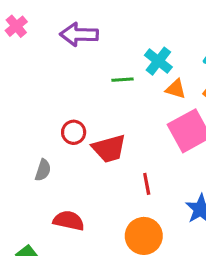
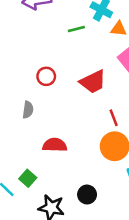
red trapezoid: (109, 149) -> (93, 82), moved
red line: (147, 184) -> (114, 118), moved

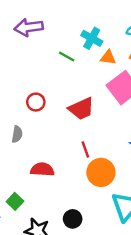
green line: (76, 29) -> (67, 57), turned 42
red line: (114, 118) -> (85, 150), moved

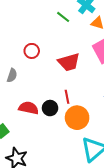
black circle: (73, 219) -> (50, 108), moved

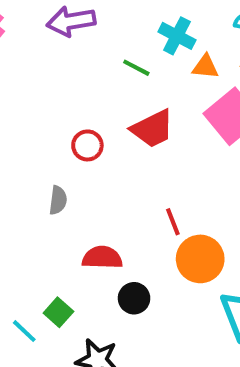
red trapezoid: (69, 62) -> (152, 129), moved
black circle: (50, 108) -> (134, 298), moved

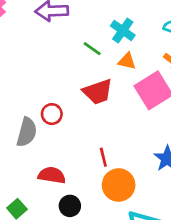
orange triangle: (205, 67) -> (127, 61), moved
red circle: (87, 145) -> (52, 114), moved
gray semicircle: (58, 200) -> (27, 132), size x1.5

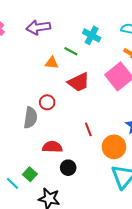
orange triangle: (127, 61) -> (52, 63), moved
orange circle: (119, 185) -> (114, 147), moved

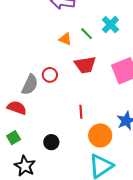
red semicircle: (52, 147) -> (17, 108), moved

